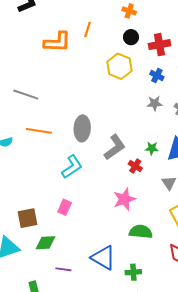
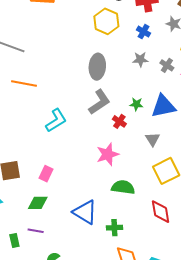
gray ellipse: (82, 128) -> (97, 67), moved
pink rectangle: (65, 207) -> (46, 174), moved
green diamond: (45, 243) -> (38, 203), moved
purple line: (63, 269) -> (36, 231), moved

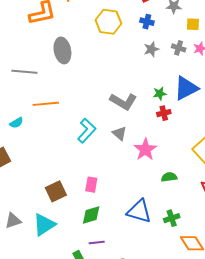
gray ellipse: (97, 67) -> (62, 50), moved
gray L-shape: (99, 102) -> (123, 101), turned 80
red cross: (119, 121) -> (164, 113), moved, turned -32
gray triangle: (153, 139) -> (119, 133), moved
green semicircle: (123, 187) -> (169, 177), size x0.7

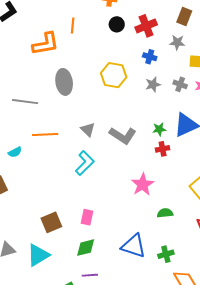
yellow hexagon: (108, 22) -> (114, 75), moved
gray triangle: (119, 133) -> (88, 129), moved

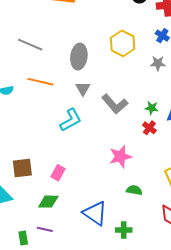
gray ellipse: (64, 82) -> (79, 57), moved
red cross: (163, 149) -> (149, 128), turned 32

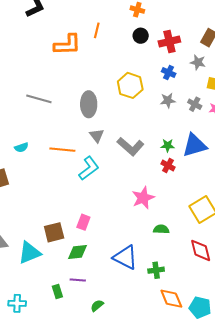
orange line: (40, 82) -> (62, 150), moved
brown square: (22, 168) -> (54, 232), moved

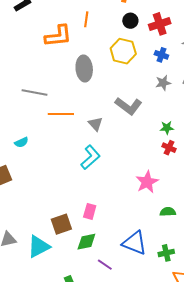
yellow hexagon: (130, 85) -> (123, 51), moved
gray ellipse: (89, 104) -> (84, 68), moved
gray L-shape: (131, 146) -> (128, 106), moved
orange line: (62, 150) -> (61, 114), moved
purple line: (78, 280) -> (105, 265), moved, turned 35

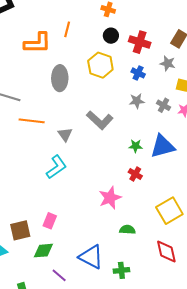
red cross: (160, 24) -> (140, 42), turned 30
red cross: (169, 148) -> (135, 174), moved

